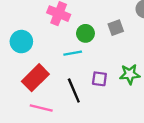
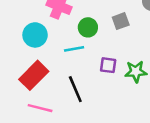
cyan circle: (21, 42) -> (35, 35), moved
purple square: (99, 79) -> (108, 65), moved

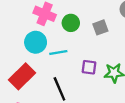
green circle: (88, 27) -> (71, 23), moved
cyan circle: (35, 35) -> (36, 42), moved

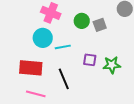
green circle: (71, 23) -> (82, 21), moved
red rectangle: (22, 76) -> (31, 68), turned 50

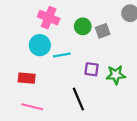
red rectangle: (31, 68) -> (27, 78), size x0.7
black line: (64, 79) -> (78, 99), moved

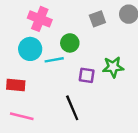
green circle: (83, 26) -> (70, 43), moved
gray square: (103, 31) -> (97, 19), moved
green star: (116, 75) -> (113, 67), moved

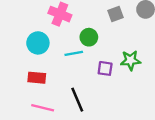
cyan circle: (30, 49) -> (38, 43), moved
black line: (72, 108) -> (77, 100), moved

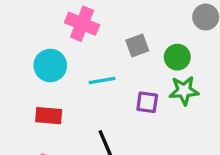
gray square: (115, 14) -> (137, 45), moved
green circle: (89, 37) -> (177, 57), moved

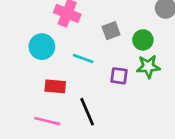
cyan line: (102, 81) -> (83, 59), turned 30
red rectangle: (49, 116) -> (55, 86), moved

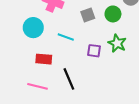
green circle: (143, 40) -> (113, 14), moved
green star: (148, 67) -> (117, 43), turned 30

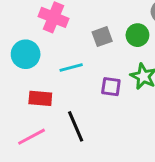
cyan line: (66, 37) -> (71, 67), turned -35
pink line: (37, 86) -> (31, 137), turned -42

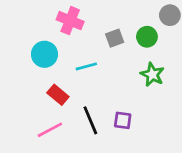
purple square: (111, 87) -> (123, 120), moved
red rectangle: (40, 98) -> (58, 95), turned 35

